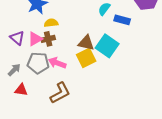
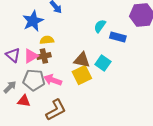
cyan square: (107, 46) -> (103, 63), size x0.7
red triangle: (21, 90) -> (24, 101), moved

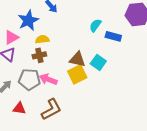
pink triangle: (31, 56) -> (11, 37), moved
red triangle: (24, 101) -> (19, 108), moved

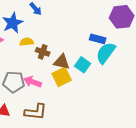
cyan semicircle: (95, 25) -> (106, 53), moved, size x1.6
brown cross: (39, 55) -> (43, 52), moved, turned 32
brown L-shape: (51, 109) -> (36, 112), turned 35

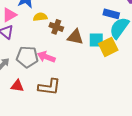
cyan square: (83, 65) -> (96, 40), turned -35
yellow square: (62, 77) -> (108, 47), moved

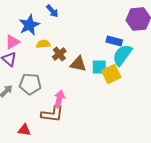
brown cross: (56, 27) -> (59, 54), turned 32
pink arrow: (46, 57) -> (59, 99), moved, turned 84
red triangle: (17, 86) -> (24, 130), moved

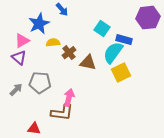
cyan semicircle: (122, 55) -> (113, 53), moved
cyan square: (99, 67) -> (102, 29), moved, turned 35

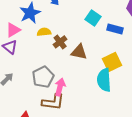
cyan semicircle: (113, 53) -> (104, 80), moved, turned -40
gray pentagon: (40, 83) -> (43, 77), moved, turned -30

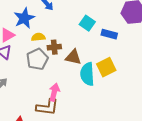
brown cross: (60, 42) -> (54, 47), turned 32
gray pentagon: (43, 77) -> (37, 59), moved
cyan semicircle: (104, 80) -> (87, 74), moved

